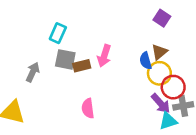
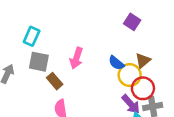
brown triangle: (159, 52) -> (143, 61), moved
blue semicircle: (146, 61) -> (116, 63), turned -35
brown rectangle: (82, 66) -> (55, 81), moved, turned 63

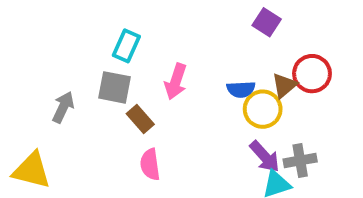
cyan rectangle: (32, 36) -> (126, 46), moved
blue semicircle: (116, 63) -> (241, 89), turned -42
red circle: (143, 88) -> (312, 74), moved

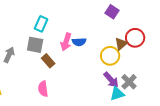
blue semicircle: (241, 89) -> (79, 42), moved
gray cross: (300, 160) -> (129, 82), turned -35
pink semicircle: (150, 164) -> (43, 89), moved

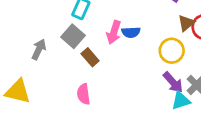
brown triangle: (121, 44) -> (186, 23), moved
gray square: (35, 45) -> (73, 36), turned 30

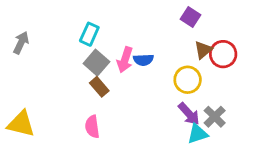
gray square: (73, 36) -> (96, 63), moved
gray arrow: (39, 49) -> (21, 43), moved

